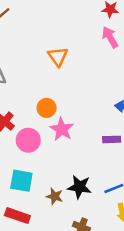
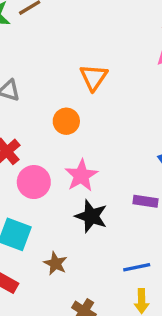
orange circle: (47, 108) -> (66, 121), moved
black star: (79, 187) -> (91, 216), moved

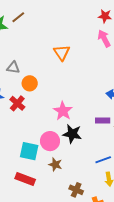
orange circle: (66, 121) -> (30, 83), moved
pink circle: (34, 182) -> (50, 141), moved

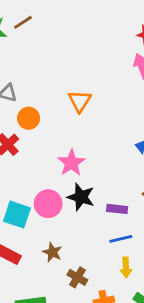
orange triangle: (62, 53) -> (80, 101), moved
purple rectangle: (103, 120) -> (117, 209), moved
brown star: (55, 165) -> (52, 252), moved

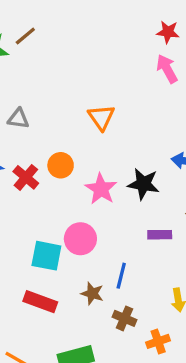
orange circle: (29, 118) -> (61, 165), moved
black star: (81, 197) -> (143, 184), moved
blue line: (121, 239) -> (121, 276), moved, turned -55

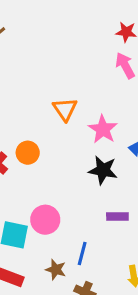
pink star: (101, 189) -> (103, 129), moved

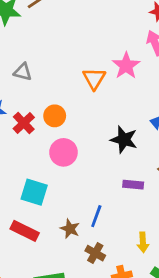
pink star: (103, 129) -> (126, 66), moved
pink circle: (45, 220) -> (63, 152), moved

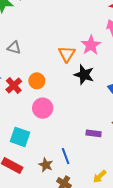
black star: (124, 140) -> (84, 75), moved
blue line: (96, 216) -> (66, 156), turned -42
yellow arrow: (143, 242) -> (100, 176), turned 48

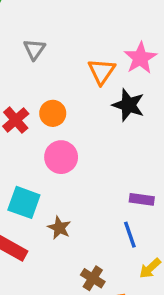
gray triangle: (14, 48) -> (34, 49), moved, turned 48
blue line: (66, 156) -> (130, 235), moved
brown star: (46, 165) -> (59, 228), moved

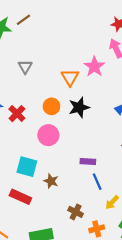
black star: (128, 105) -> (79, 107), moved, turned -30
orange circle: (53, 113) -> (51, 106), moved
purple rectangle: (142, 199) -> (88, 162), moved

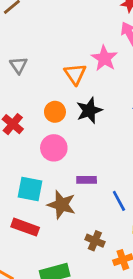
purple rectangle: (88, 162) -> (87, 180), moved
brown star: (51, 181) -> (62, 205), size x1.5

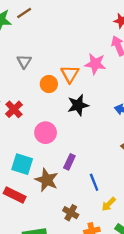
pink star: (104, 58) -> (95, 64), turned -30
orange circle: (55, 112) -> (49, 84), moved
purple rectangle: (87, 180) -> (69, 162), turned -70

